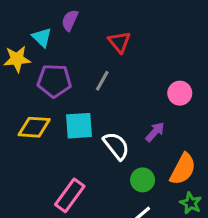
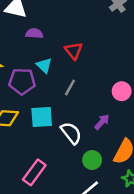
purple semicircle: (70, 20) -> (34, 33), turned 70
cyan triangle: (42, 37) -> (44, 65), moved
gray line: (102, 81) -> (70, 88), moved

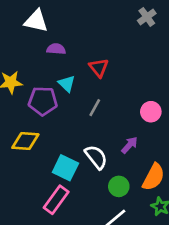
cyan square: (42, 117) -> (65, 168), moved, turned 30

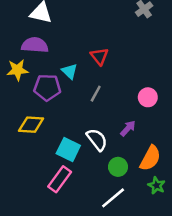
purple semicircle: (56, 49) -> (35, 45), moved, size x1.5

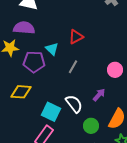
red triangle: (99, 56) -> (76, 37), turned 42

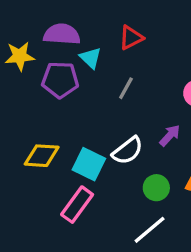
purple semicircle: (24, 28) -> (62, 34), moved
yellow diamond: (21, 92) -> (42, 156), moved
white semicircle: (74, 104) -> (128, 151), turned 90

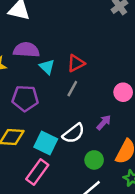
red triangle: (131, 38) -> (76, 63), moved
purple pentagon: (60, 80) -> (25, 98), moved

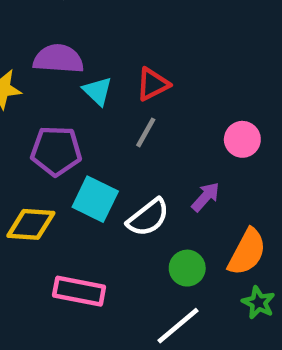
cyan square: (46, 143) -> (95, 199), moved
pink rectangle: (37, 172) -> (79, 291), turned 65

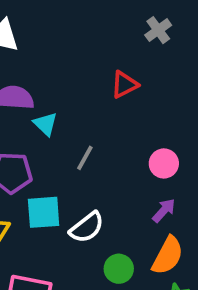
red triangle: (153, 84) -> (124, 85), moved
purple arrow: (206, 197) -> (164, 210), moved
cyan square: (95, 199) -> (44, 212), turned -30

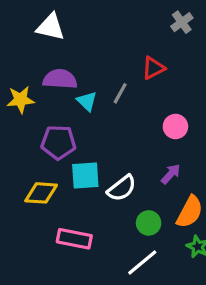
gray line: (85, 158) -> (120, 93), moved
pink circle: (164, 163) -> (175, 127), moved
purple arrow: (164, 210) -> (171, 174), moved

